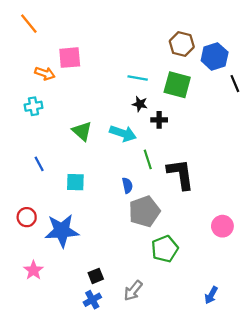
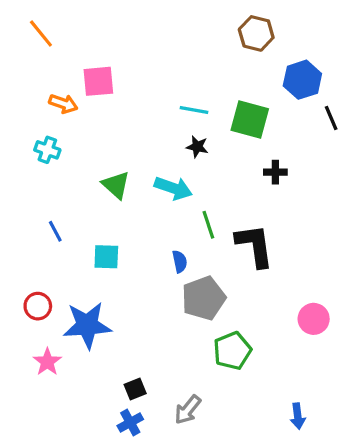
brown hexagon: (182, 44) -> (256, 33), moved
cyan cross: (33, 106) -> (47, 150), turned 30
black cross: (159, 120) -> (275, 172), moved
pink star: (33, 270) -> (47, 362), moved
blue arrow: (211, 295) -> (298, 416), turned -36

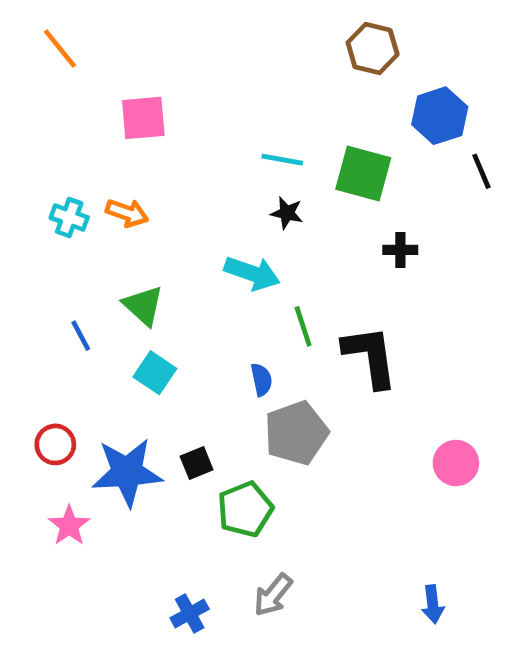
orange arrow: (63, 104) -> (127, 213), moved
green triangle: (116, 185) -> (143, 306), moved
cyan square: (106, 257) -> (155, 373), turned 32
green pentagon: (232, 351) -> (245, 509), moved
black square: (135, 389) -> (197, 463), moved

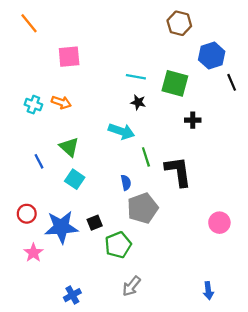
blue cross: (190, 614) -> (72, 295), moved

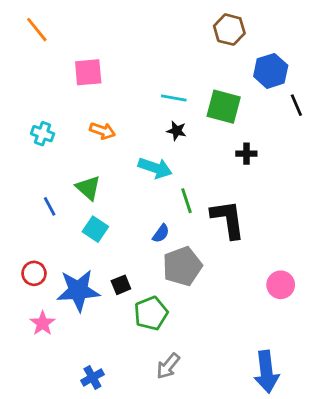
orange arrow: (61, 102) -> (102, 131), moved
blue semicircle: (126, 183) -> (161, 233), turned 48
blue arrow: (208, 291) -> (266, 372), size x1.8

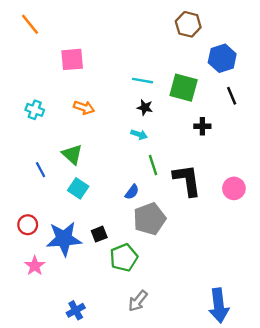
black line: (296, 105) -> (232, 96), moved
cyan arrow: (155, 168) -> (139, 134), moved, size x0.6
pink circle: (281, 285) -> (234, 188), moved

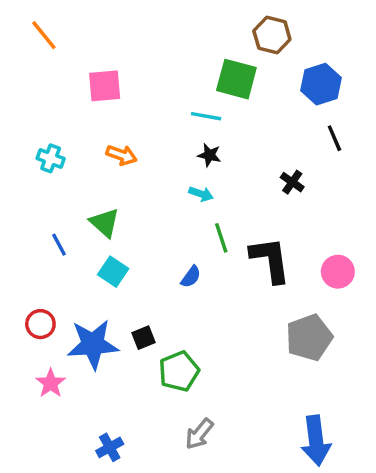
green square: (184, 88) -> (236, 79), moved
black cross: (202, 126) -> (292, 182), turned 35
gray pentagon: (150, 219) -> (309, 338), moved

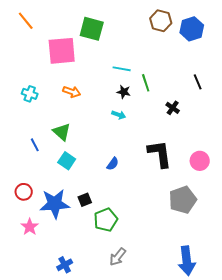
green square: (236, 79) -> (92, 29), moved
blue hexagon: (321, 84) -> (192, 29), moved
pink square: (105, 86) -> (62, 51), size x1.4
green line: (221, 238) -> (146, 83), moved

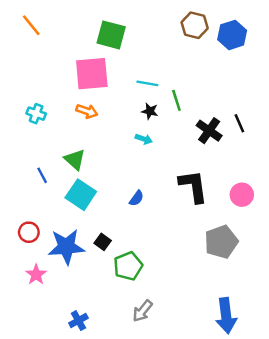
pink square: (62, 51) -> (92, 74), moved
black line: (198, 82) -> (239, 123), moved
black cross: (173, 108) -> (209, 131), size x1.5
cyan square: (67, 161) -> (81, 195), size x1.4
black square: (85, 200) -> (103, 242), turned -32

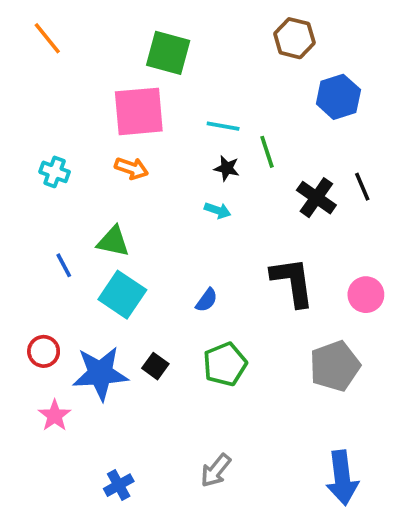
blue hexagon: (232, 35) -> (338, 97), moved
green triangle: (75, 160) -> (113, 242), turned -30
green pentagon: (128, 266) -> (225, 364), moved

